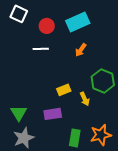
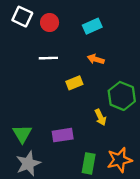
cyan rectangle: (78, 22) -> (92, 26), size x0.7
red circle: (47, 26) -> (50, 22), moved
orange arrow: (81, 50) -> (96, 59), turned 72
yellow rectangle: (64, 90) -> (74, 83), moved

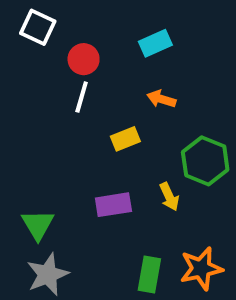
red circle: (50, 22) -> (84, 59), moved
white line: (48, 58) -> (82, 97), turned -72
purple rectangle: (63, 135) -> (113, 205), moved

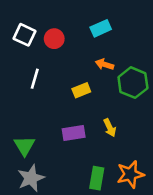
white square: (38, 27) -> (24, 35), moved
white line: (82, 97) -> (35, 79), moved
green hexagon: (205, 161) -> (133, 83), moved

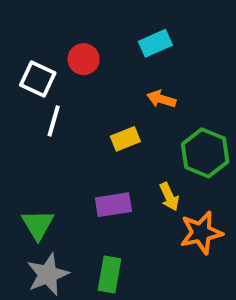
white square: (24, 35) -> (38, 79), moved
green hexagon: (133, 83) -> (205, 153), moved
orange star: (130, 174) -> (201, 233), moved
green rectangle: (97, 178) -> (109, 274), moved

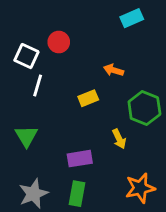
cyan rectangle: (155, 43) -> (132, 18), moved
purple rectangle: (113, 205) -> (80, 159), moved
green triangle: (38, 225) -> (26, 136), moved
orange star: (201, 233) -> (140, 188), moved

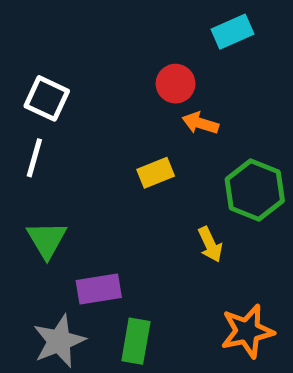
red circle: (59, 42) -> (176, 84), moved
white line: (38, 86) -> (34, 158), moved
purple rectangle: (80, 159) -> (99, 289), moved

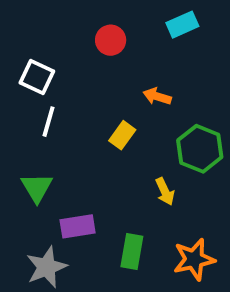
red circle: (176, 84) -> (111, 40), moved
white line: (34, 158) -> (48, 122), moved
yellow rectangle: (156, 173) -> (122, 135), turned -32
green rectangle: (136, 341) -> (132, 252), moved

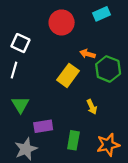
red circle: (111, 40) -> (62, 22), size x1.5
white line: (48, 122) -> (14, 70), moved
yellow rectangle: (122, 135) -> (68, 75), size x1.5
green hexagon: (200, 149) -> (108, 69), moved

